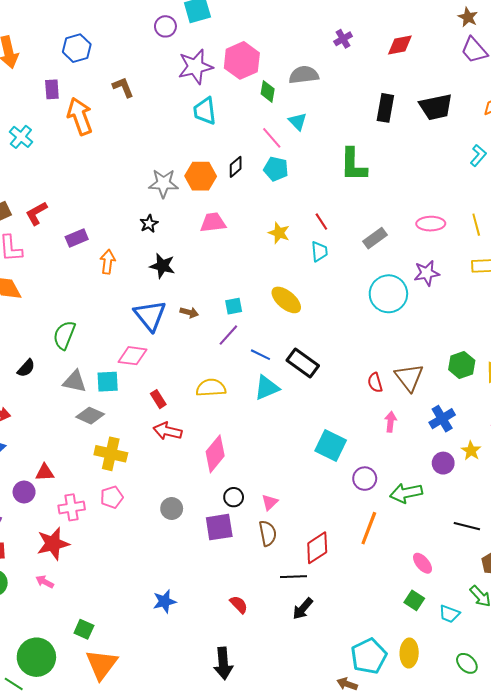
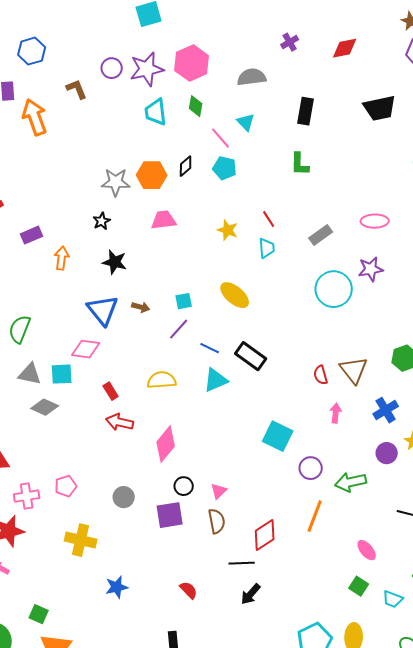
purple circle: (165, 26) -> (112, 68), moved
green diamond: (268, 91) -> (196, 106), moved
black rectangle: (385, 108) -> (306, 111), moved
green L-shape: (353, 165) -> (300, 164), size x0.7
yellow cross: (111, 454) -> (81, 540), moved

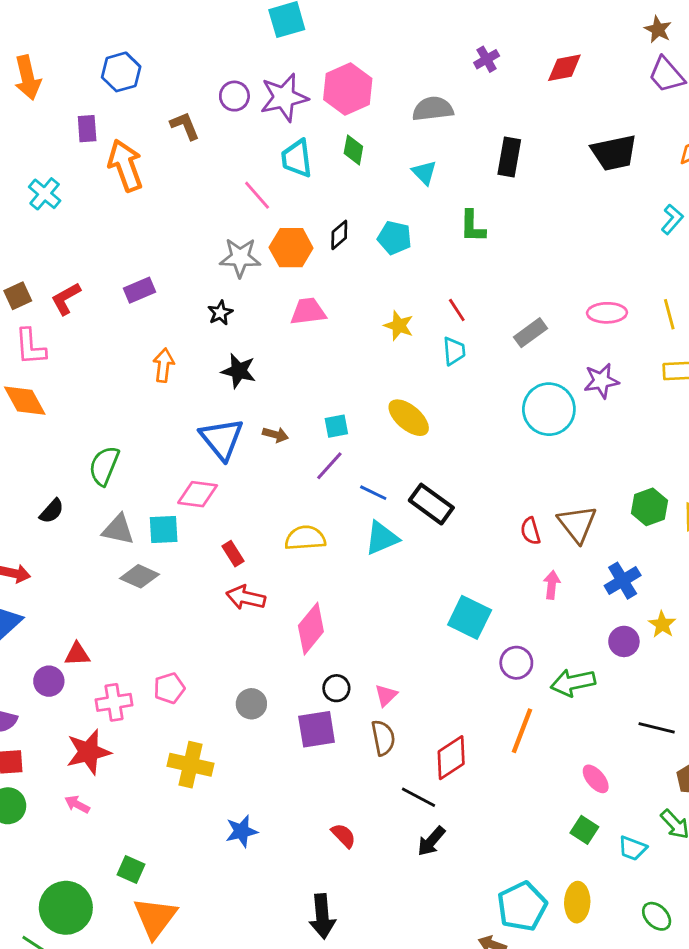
pink line: (221, 138) -> (257, 195), moved
green L-shape: (300, 164) -> (472, 226), moved
purple rectangle: (32, 235) -> (140, 290), moved
black line: (242, 563) -> (419, 797), turned 30

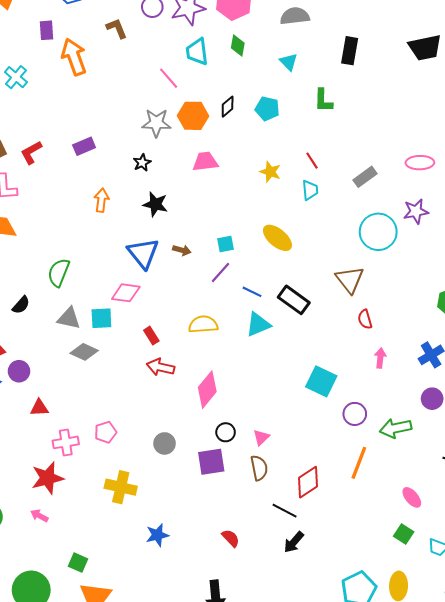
brown triangle: (577, 524) -> (350, 280), moved
purple circle: (49, 681) -> (19, 371), moved

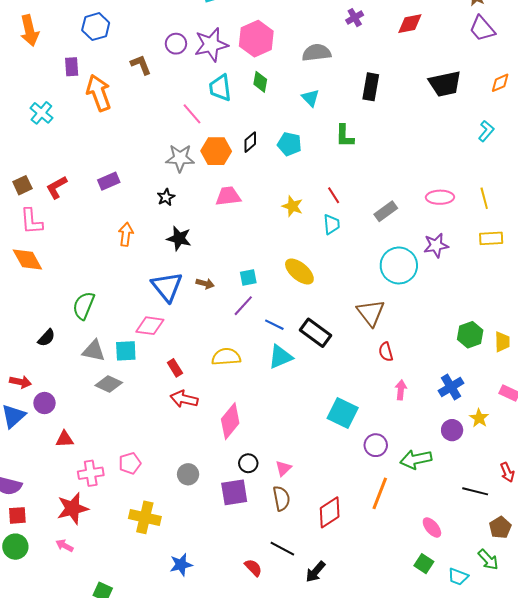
black line: (285, 511) -> (282, 549), moved

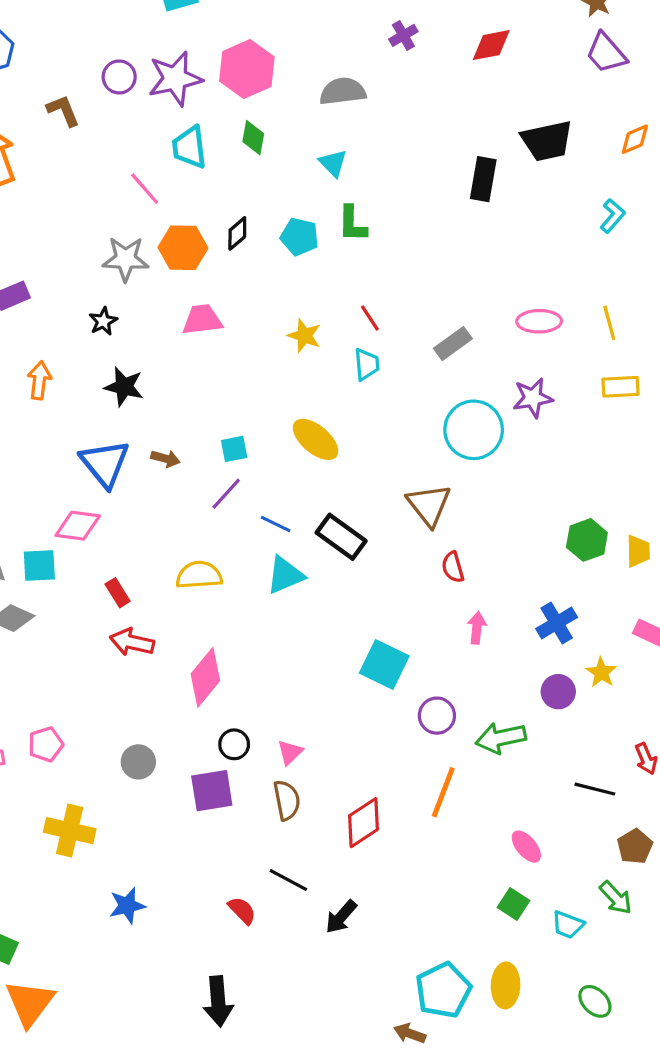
black rectangle: (371, 87) -> (483, 179), moved
green L-shape: (345, 136) -> (352, 224), moved

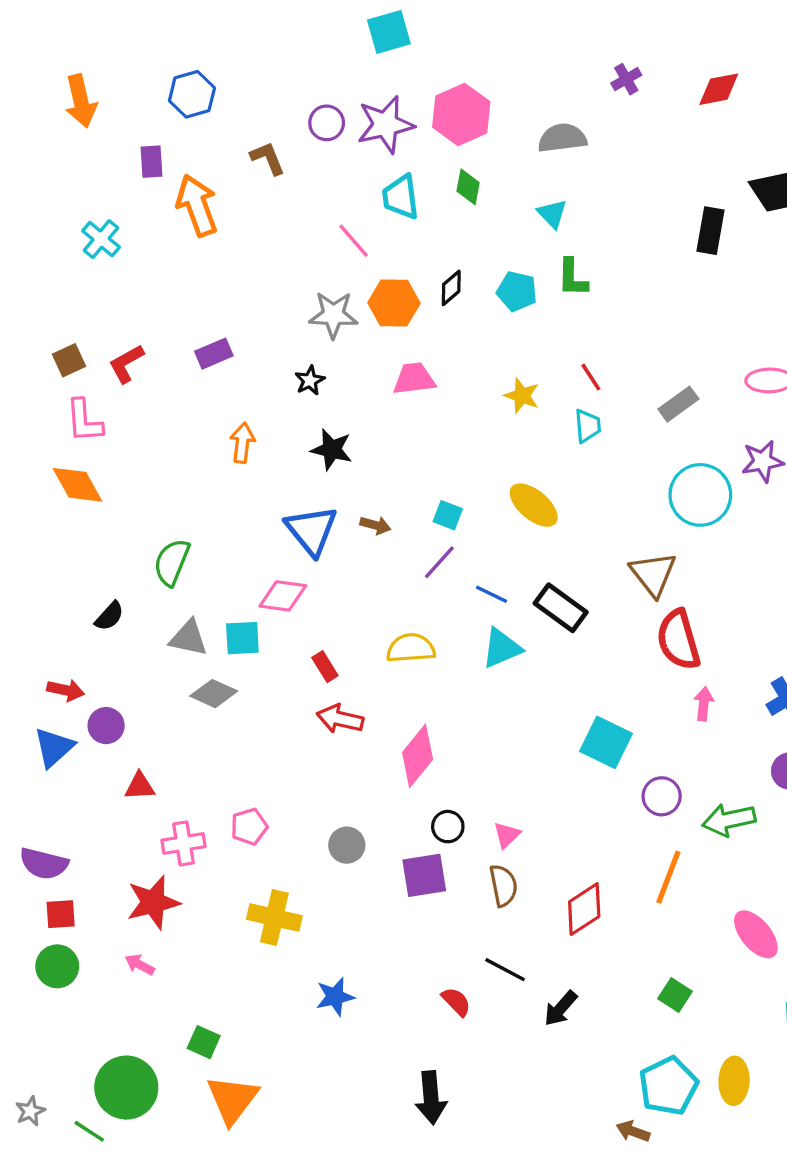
cyan square: (234, 449) -> (448, 515), turned 32
red semicircle: (453, 567) -> (678, 640), size x1.8
pink ellipse: (526, 847) -> (756, 934), size x1.4
green square: (514, 904) -> (675, 995), moved

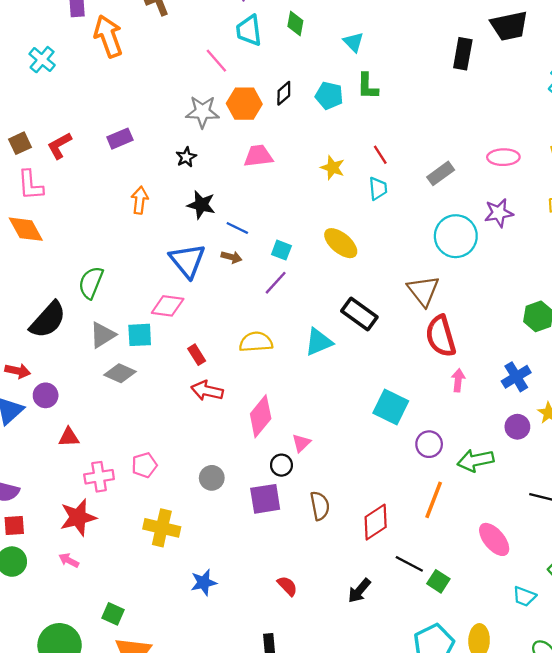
blue line: (492, 594) -> (237, 228), moved
black semicircle: (109, 616) -> (48, 320), size x1.8
gray triangle: (189, 638) -> (103, 335), turned -44
pink triangle: (507, 835) -> (301, 443), moved
black line: (505, 970) -> (409, 564), moved

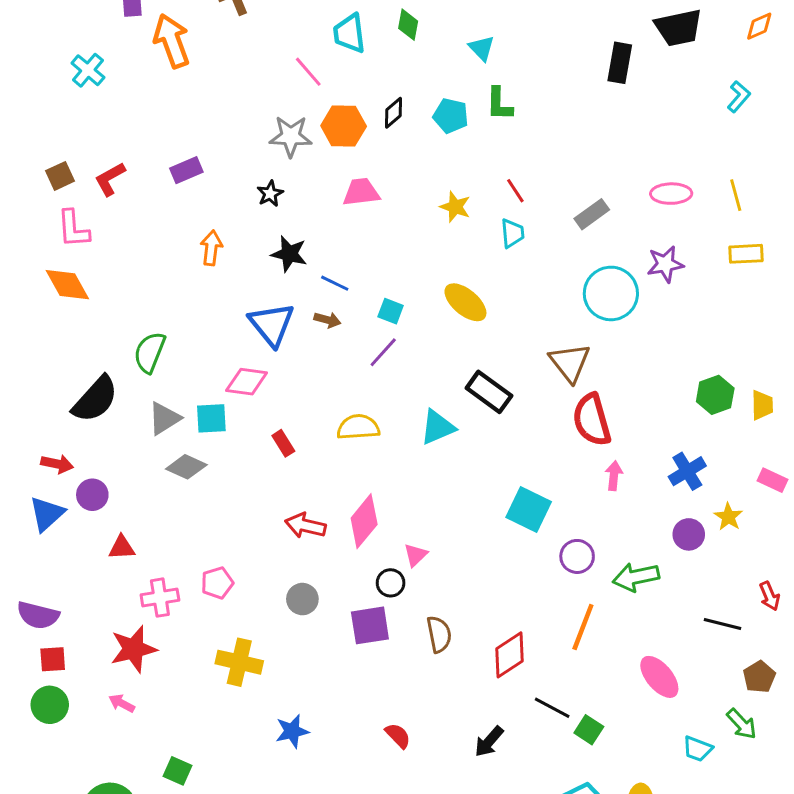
red arrow: (207, 391) -> (305, 526), moved

